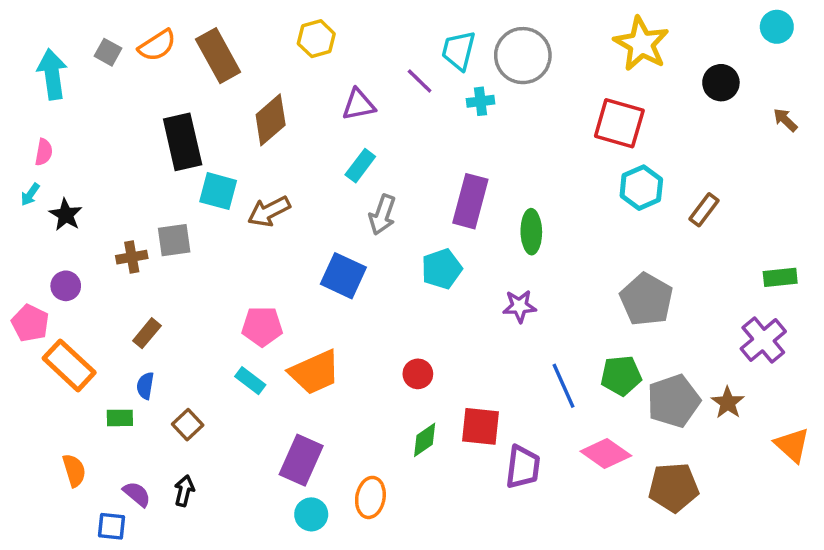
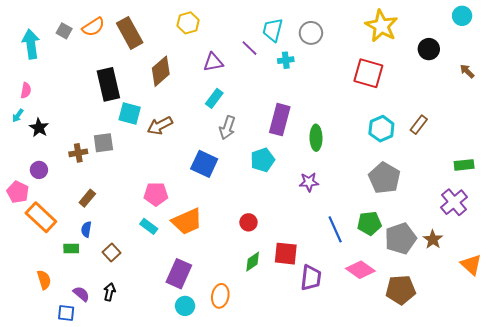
gray circle: (523, 56) -> (311, 33), size x0.7
cyan hexagon: (641, 188) -> (381, 129), moved

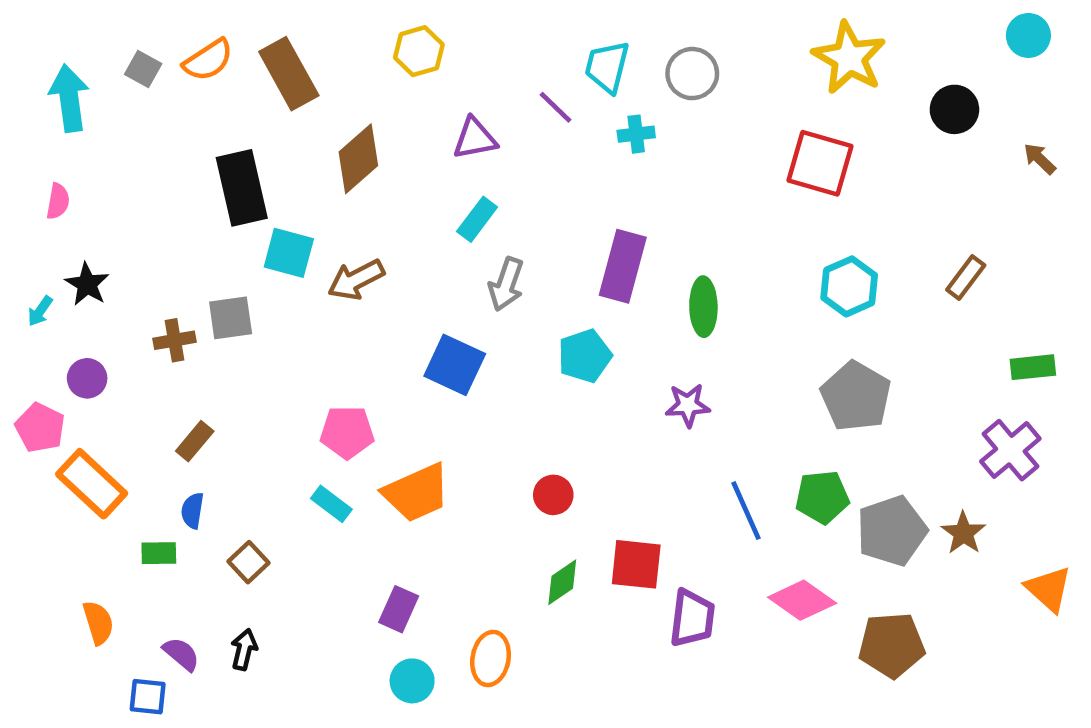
cyan arrow: (18, 116) -> (40, 311), moved
brown rectangle: (419, 125) -> (966, 277), moved
purple rectangle: (179, 274) -> (399, 609), size x0.7

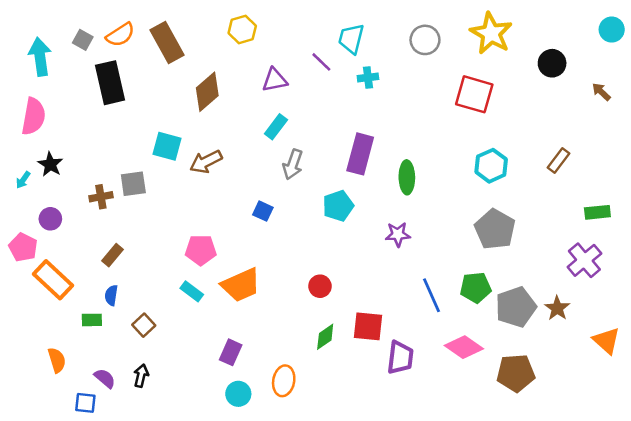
cyan circle: (1028, 35) -> (612, 30), moved
gray circle: (692, 74) -> (425, 40), moved
black rectangle: (242, 188) -> (110, 83), moved
pink semicircle: (58, 201) -> (34, 116), size x1.8
blue square: (455, 365) -> (263, 211), size x0.6

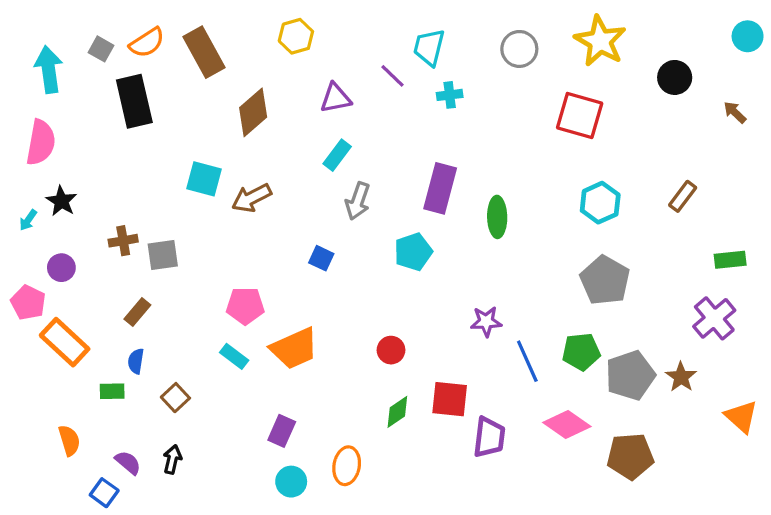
gray square: (133, 184) -> (163, 255), moved
purple star: (398, 234) -> (486, 322), moved
blue square: (85, 403) -> (104, 493), turned 30

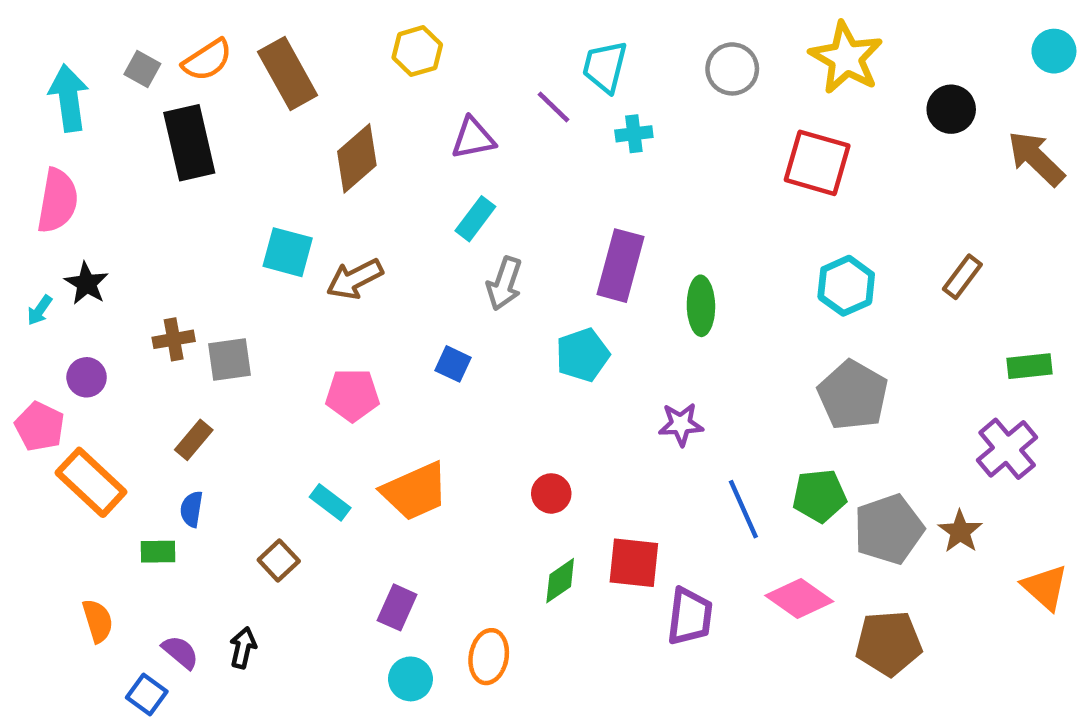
brown arrow: (735, 112) -> (1036, 158), size x1.8
pink pentagon: (245, 306) -> (352, 395), moved
purple star: (486, 322) -> (681, 424), moved
brown square: (175, 398) -> (279, 561), moved

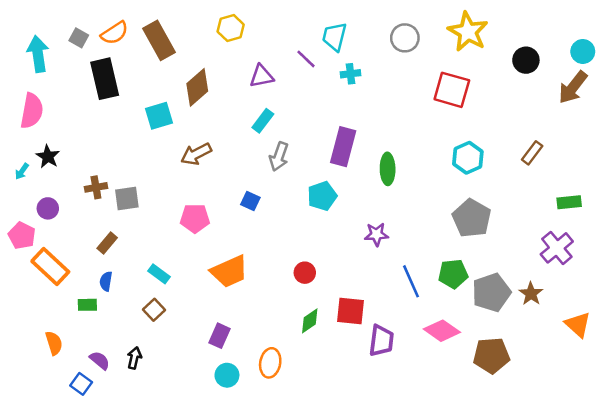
cyan circle: (1054, 51) -> (583, 51), moved
brown arrow: (1036, 158) -> (573, 87), turned -96
cyan square: (288, 252) -> (159, 116), moved, turned -32
cyan rectangle: (330, 502) -> (159, 274), moved

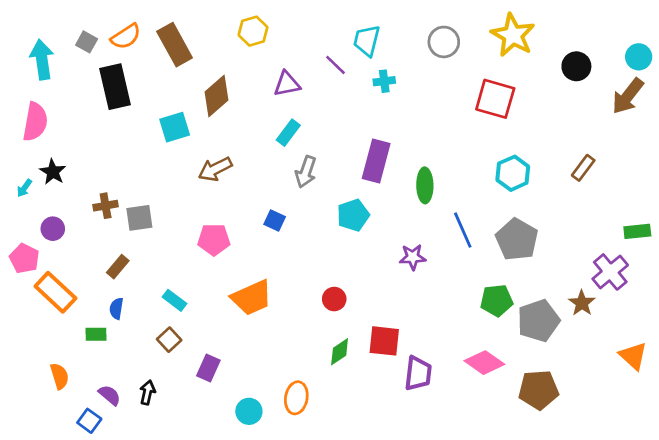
green rectangle: (569, 202) -> (637, 231), moved
blue line: (411, 281) -> (463, 230), moved
brown star: (531, 294) -> (582, 303), moved
purple rectangle: (220, 336) -> (208, 368), moved

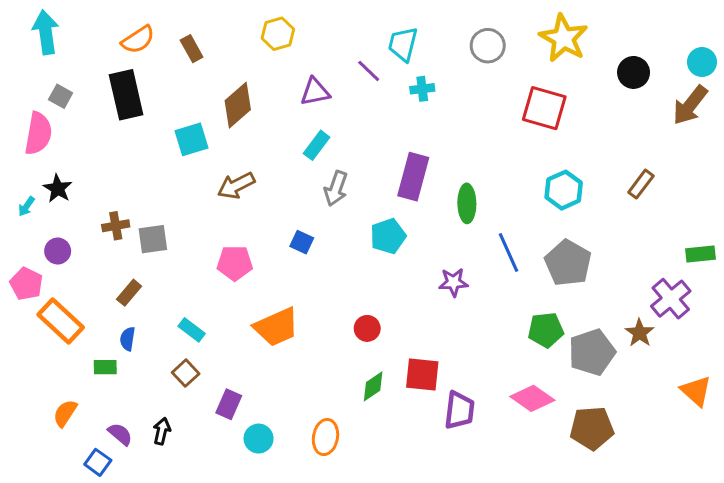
gray square: (87, 42) -> (61, 96), moved
brown rectangle: (175, 45) -> (192, 49), size x0.6
cyan arrow: (42, 60) -> (46, 32), moved
orange semicircle: (60, 376) -> (65, 413), turned -130
cyan circle: (249, 411) -> (259, 439), moved

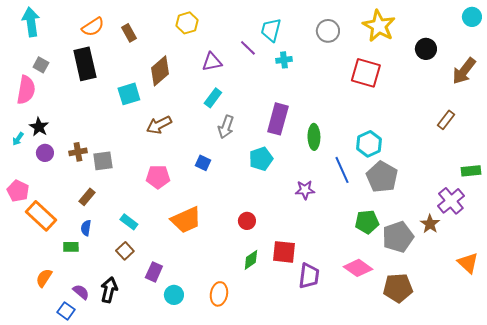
cyan circle: (702, 62) -> (472, 17), moved
brown rectangle: (641, 184) -> (446, 120), moved
cyan hexagon: (564, 190) -> (369, 144), moved
purple circle: (58, 251) -> (45, 153), moved
black arrow: (162, 431) -> (109, 290), size x1.4

